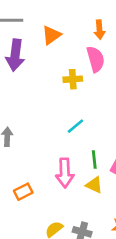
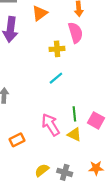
cyan line: (75, 126) -> (56, 78), moved
pink arrow: (65, 173) -> (51, 125), turned 150

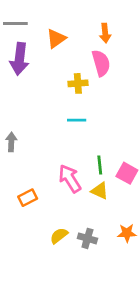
cyan line: (56, 78) -> (77, 120), turned 40

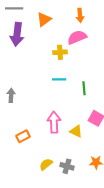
pink semicircle: (101, 63) -> (77, 37), turned -96
green line: (100, 165) -> (84, 88), moved
pink arrow: (70, 179) -> (54, 122), turned 30

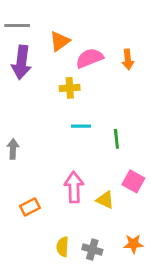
orange arrow: (80, 15) -> (128, 60), moved
pink semicircle: (77, 37) -> (90, 58), moved
yellow cross: (60, 52) -> (70, 88), moved
yellow semicircle: (46, 164) -> (63, 247), turned -48

